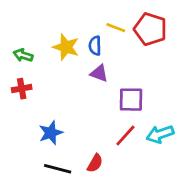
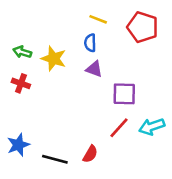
yellow line: (116, 28) -> (98, 19), moved
yellow star: (66, 47) -> (54, 59), moved
red cross: (22, 89) -> (21, 83), turned 30
blue star: (51, 133) -> (18, 145), moved

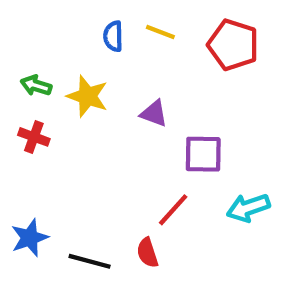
blue semicircle: (90, 43) -> (113, 36), moved
red line: (119, 128) -> (173, 210), moved
red semicircle: (90, 154) -> (147, 253), turned 132

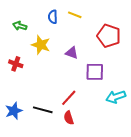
red pentagon: (233, 45) -> (109, 36), moved
green arrow: (36, 86) -> (20, 26), moved
red line: (173, 210) -> (69, 98), moved
black line: (90, 261) -> (43, 110), moved

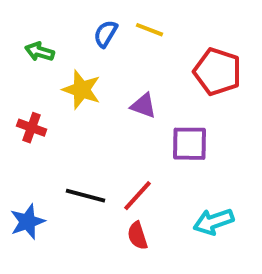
blue semicircle: (53, 17) -> (106, 34), turned 32
cyan arrow: (116, 97) -> (213, 222), moved
black line: (43, 110) -> (86, 196), moved

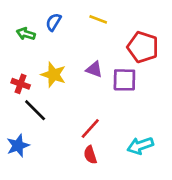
blue semicircle: (106, 34) -> (53, 22), moved
yellow star: (82, 90) -> (53, 75), moved
purple square: (189, 144) -> (124, 80), moved
black line: (86, 196) -> (35, 110), moved, turned 30

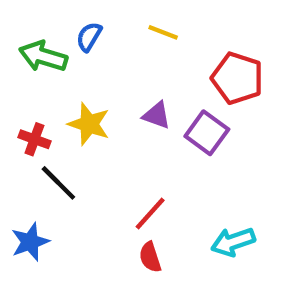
green arrow: (26, 34) -> (43, 56), size x1.5
purple square: (124, 80) -> (207, 133), turned 35

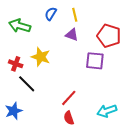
yellow line: (163, 32) -> (75, 15), turned 56
blue semicircle: (89, 37) -> (51, 14), moved
purple triangle: (157, 115) -> (72, 35), moved
purple square: (207, 133) -> (95, 61), turned -30

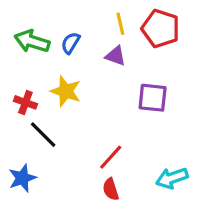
blue semicircle: (51, 14) -> (71, 43), moved
red pentagon: (109, 36) -> (161, 29), moved

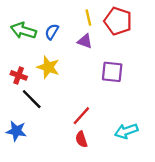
blue star: (22, 178) -> (16, 131), turned 30

